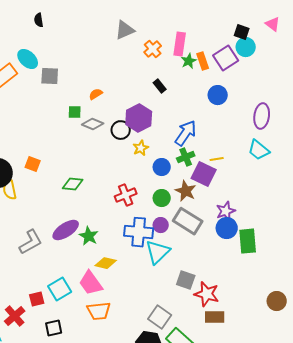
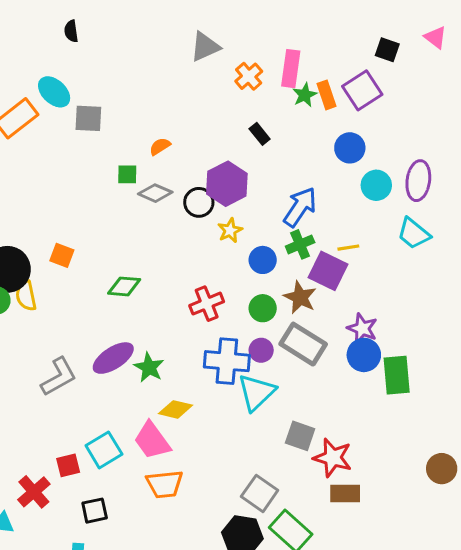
cyan circle: (246, 47) -> (376, 185), moved
purple star: (226, 211) -> (362, 328), turned -30

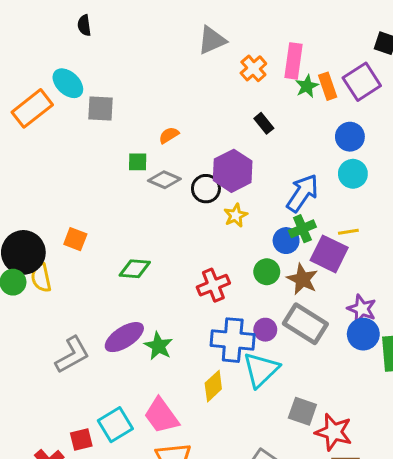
cyan circle: (376, 185) -> (353, 174), moved
blue circle: (263, 260) -> (286, 241), moved
green circle: (263, 308) -> (267, 272), moved
yellow diamond: (175, 409) -> (213, 386), moved, turned -56

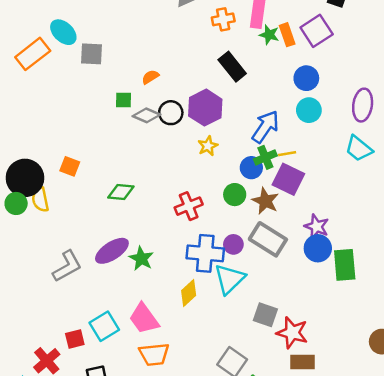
orange cross: (253, 68) -> (223, 19), turned 30
green star: (307, 86) -> (269, 35), turned -30
black rectangle: (264, 123) -> (232, 67), size x1.6
black circle: (206, 189) -> (171, 113), moved
yellow line: (348, 232) -> (287, 154), moved

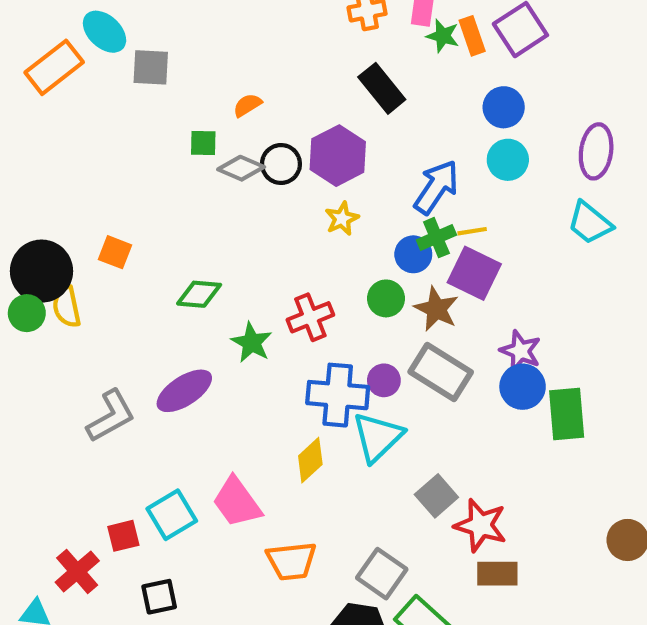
green star: (141, 258) -> (252, 343), moved
gray square: (265, 315) -> (436, 496), turned 30
orange trapezoid: (154, 354) -> (291, 561), moved

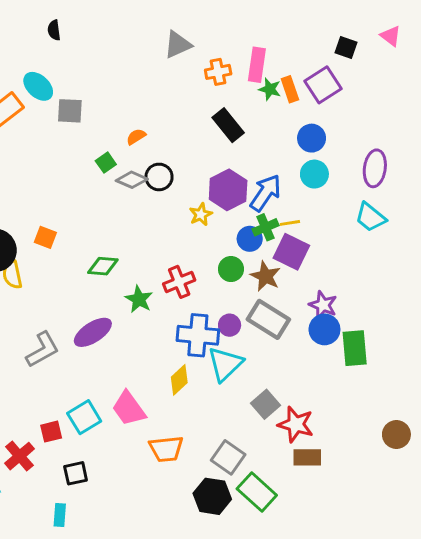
green square: (203, 143) -> (106, 163), turned -36
purple hexagon: (338, 156) -> (228, 190), moved

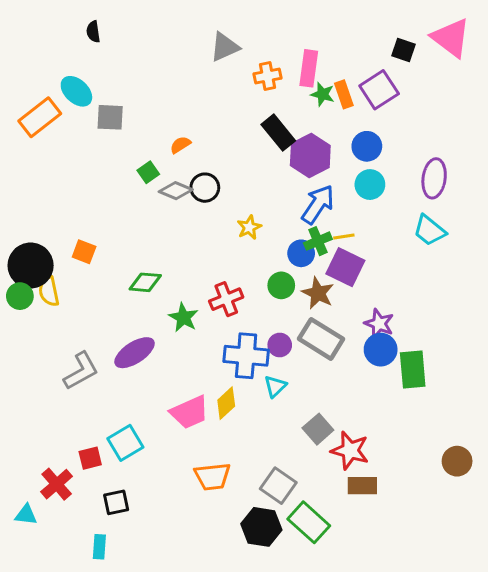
pink triangle: (391, 36) -> (451, 38), size x1.8
purple hexagon: (228, 190) -> (310, 155), moved
cyan triangle: (225, 364) -> (275, 386), size x0.6
pink trapezoid: (129, 409) -> (190, 412), moved, turned -78

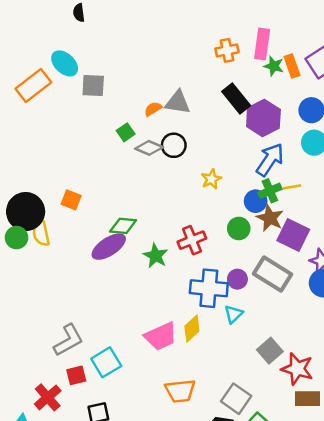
gray triangle: (225, 47) -> (178, 102), moved, turned 32
purple square: (345, 267) -> (293, 235), moved
brown star: (318, 293) -> (270, 218), moved
purple ellipse: (135, 353) -> (109, 247), moved
gray L-shape: (81, 371) -> (68, 340), moved

